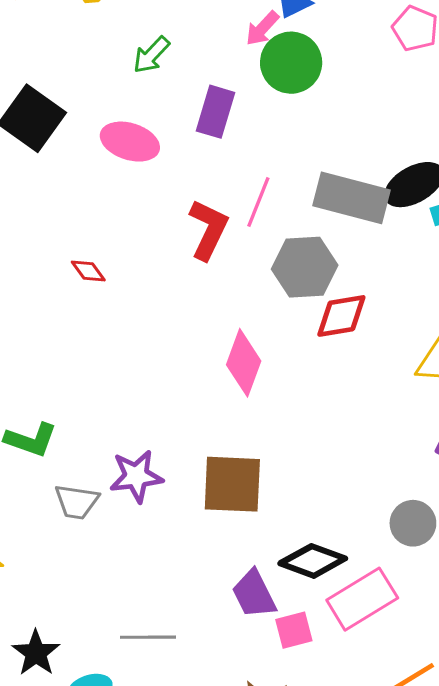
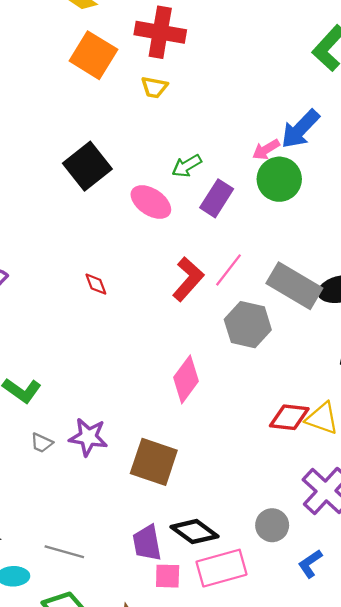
green arrow: (151, 55) -> (187, 166), moved
red diamond: (341, 316) -> (289, 417), moved
gray trapezoid: (77, 502) -> (42, 443), size x0.7

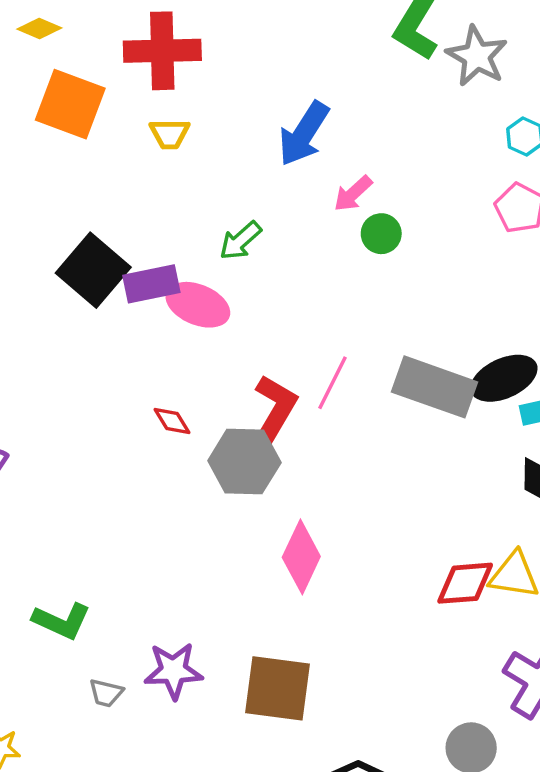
blue arrow: (300, 129) -> (304, 134), moved
green circle: (279, 179) -> (381, 234), size x0.6
purple rectangle: (217, 198) -> (151, 284), moved, turned 57
red diamond: (96, 284) -> (172, 421), moved
gray hexagon: (248, 325) -> (244, 462), moved

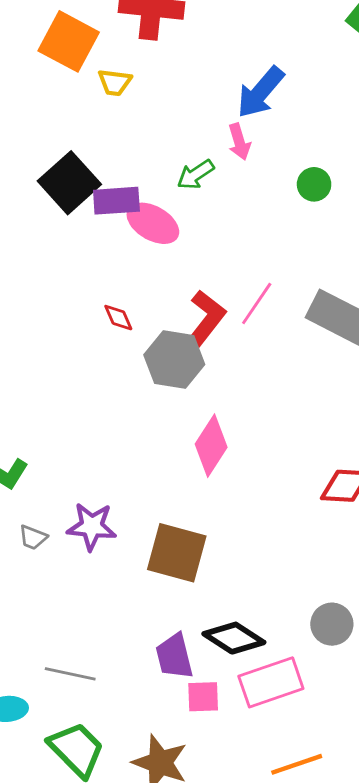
yellow trapezoid: (170, 134) -> (115, 82), moved
pink arrow: (353, 194) -> (239, 142), moved, turned -72

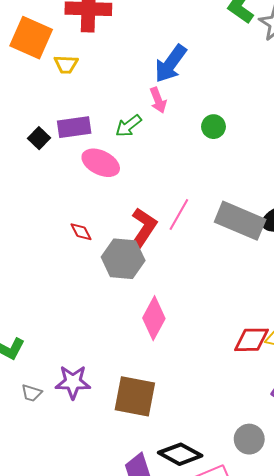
black square: (69, 183) -> (39, 138), size x0.5
purple rectangle: (116, 201) -> (74, 127), moved

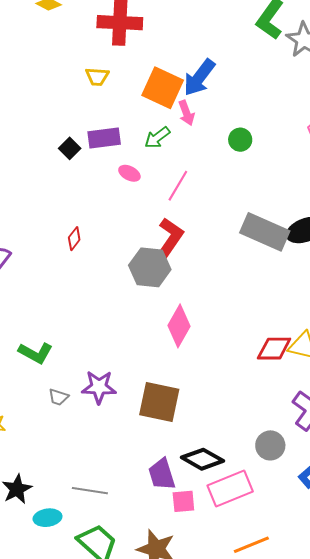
orange square: (31, 38) -> (163, 88), moved
pink ellipse: (101, 163) -> (129, 173), size x0.6
pink line: (179, 215) -> (178, 186), moved
red diamond: (81, 232) -> (74, 239), moved, turned 65

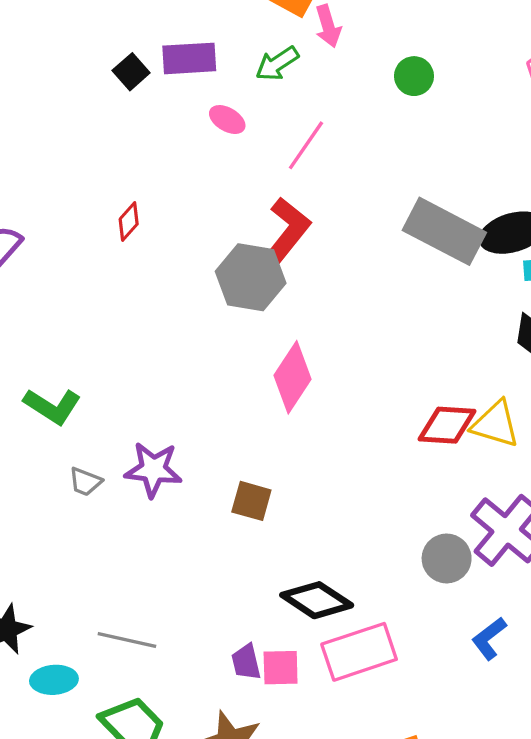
brown square: (159, 402) -> (251, 501), size x0.6
gray circle: (270, 445) -> (447, 558), moved
purple trapezoid: (162, 474) -> (246, 662), moved, size x0.7

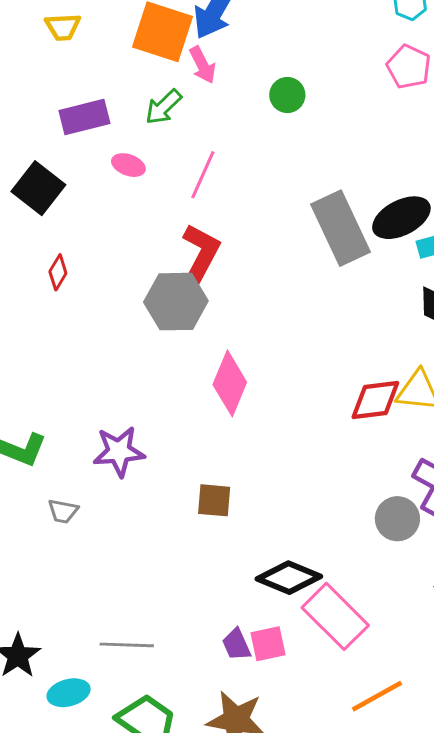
black square: (131, 72) -> (38, 188), moved, size x1.6
gray rectangle: (444, 231) -> (340, 228), turned 48
purple star: (153, 470) -> (119, 451), moved
pink rectangle: (359, 652) -> (335, 616), turned 74

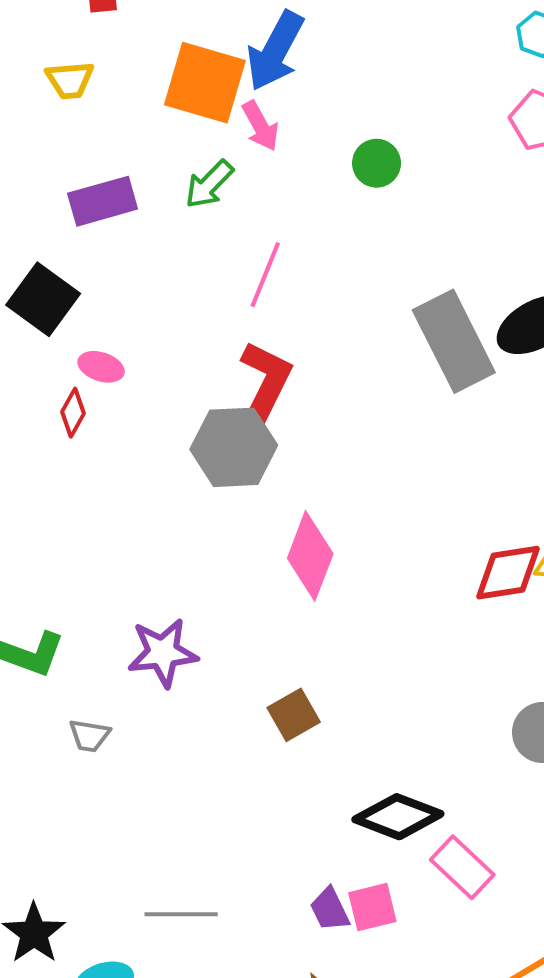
pink ellipse: (128, 165) -> (101, 367), moved
brown square: (214, 500) -> (294, 715), turned -33
pink rectangle: (335, 616) -> (462, 867), size x0.7

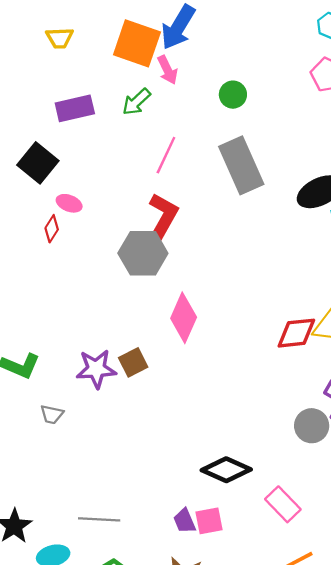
gray rectangle: (454, 341) -> (241, 165), moved
brown square: (294, 715) -> (133, 362), moved
pink rectangle: (462, 867) -> (283, 504), moved

